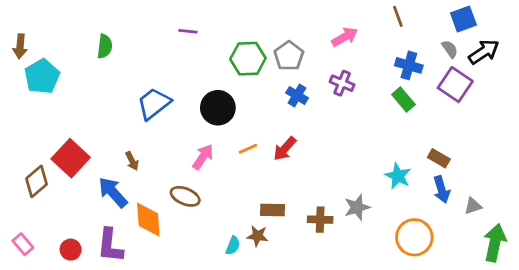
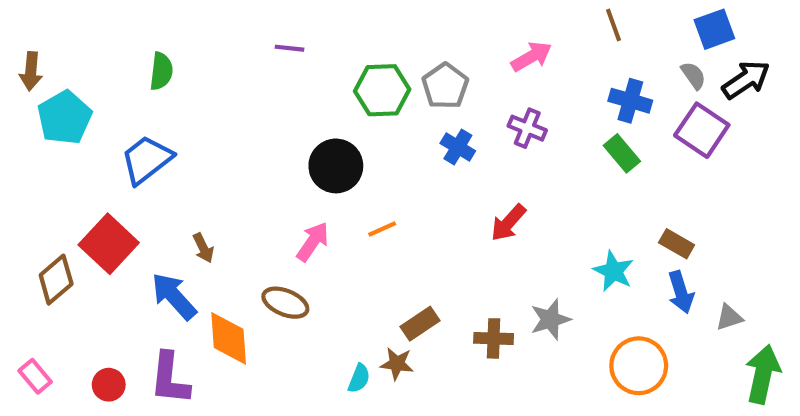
blue trapezoid: (154, 104) -> (147, 160), moved
red arrow: (285, 149) -> (508, 223), moved
brown rectangle: (272, 210) -> (420, 324), turned -35

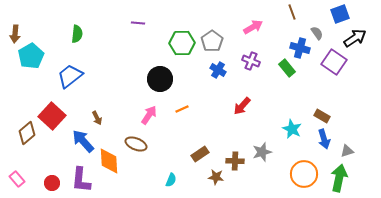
gray semicircle: (693, 75) -> (317, 33), moved
green rectangle: (622, 153) -> (287, 68), moved
brown star: (397, 364) -> (216, 177), moved
green arrow: (763, 374) -> (339, 178), moved

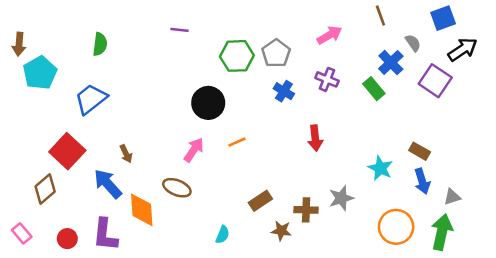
blue cross: (300, 48) -> (391, 62), turned 30
red arrow: (242, 106) -> (315, 138), turned -48
brown diamond: (27, 133) -> (45, 189), moved

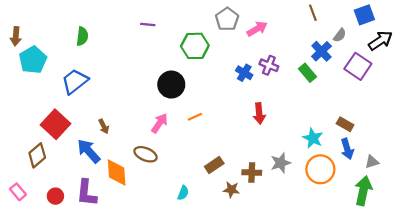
pink arrow: (330, 35) -> (257, 29), moved
gray semicircle: (413, 43) -> (340, 35), turned 72
gray pentagon: (276, 53) -> (227, 19), moved
blue cross: (284, 91) -> (244, 73), moved
orange circle: (396, 227) -> (320, 169), moved

